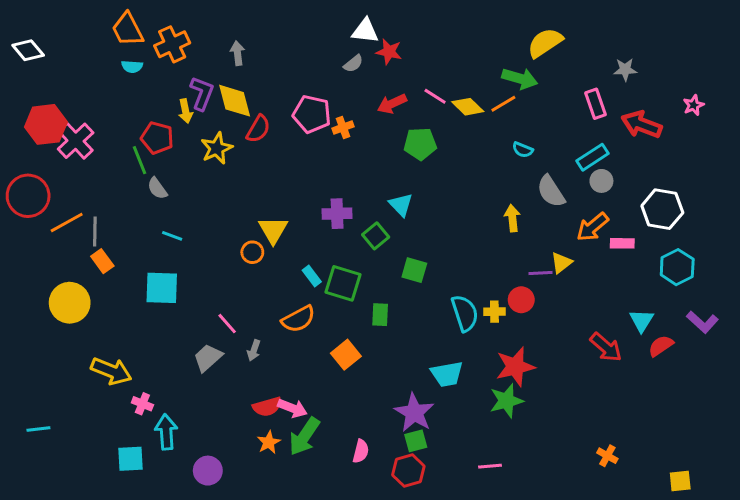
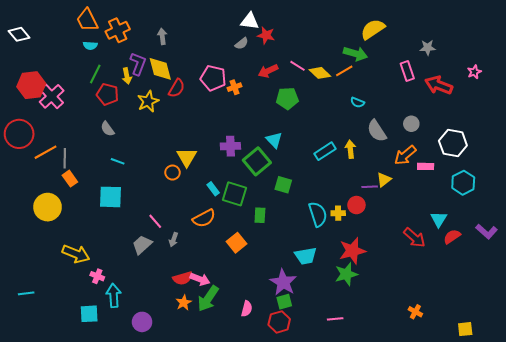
cyan rectangle: (593, 157) -> (325, 151), moved
green line: (139, 160) -> (95, 74), moved, turned 48
green square: (376, 236) -> (257, 161), size x1.5
purple L-shape: (702, 322) -> (487, 231), moved

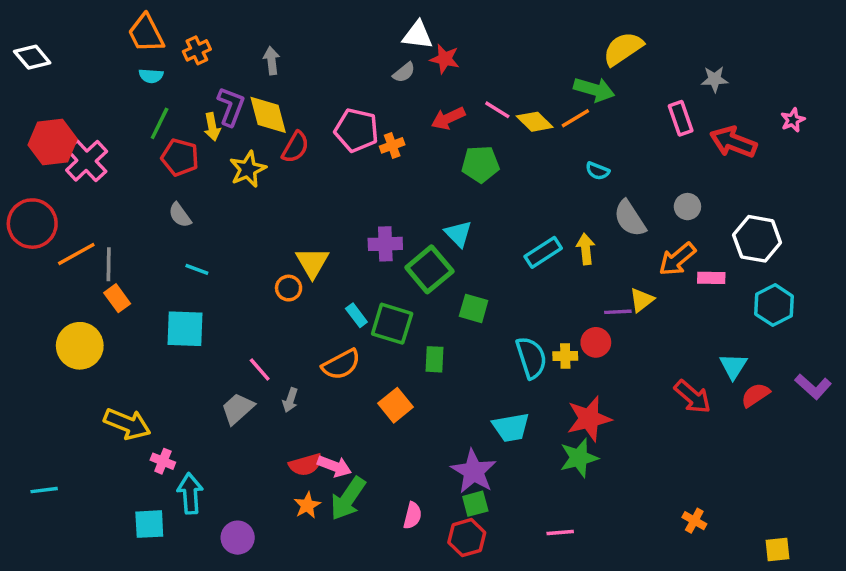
orange cross: (118, 30) -> (197, 50), size x0.7

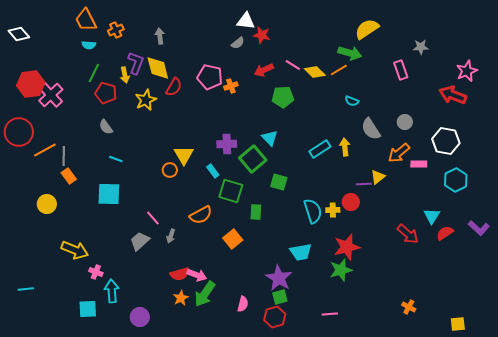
pink star: (793, 120) -> (467, 71), size x1.5
red arrow: (733, 142) -> (453, 95), moved
cyan rectangle: (356, 315) -> (213, 171), moved
yellow circle: (80, 346) -> (47, 204), size x0.7

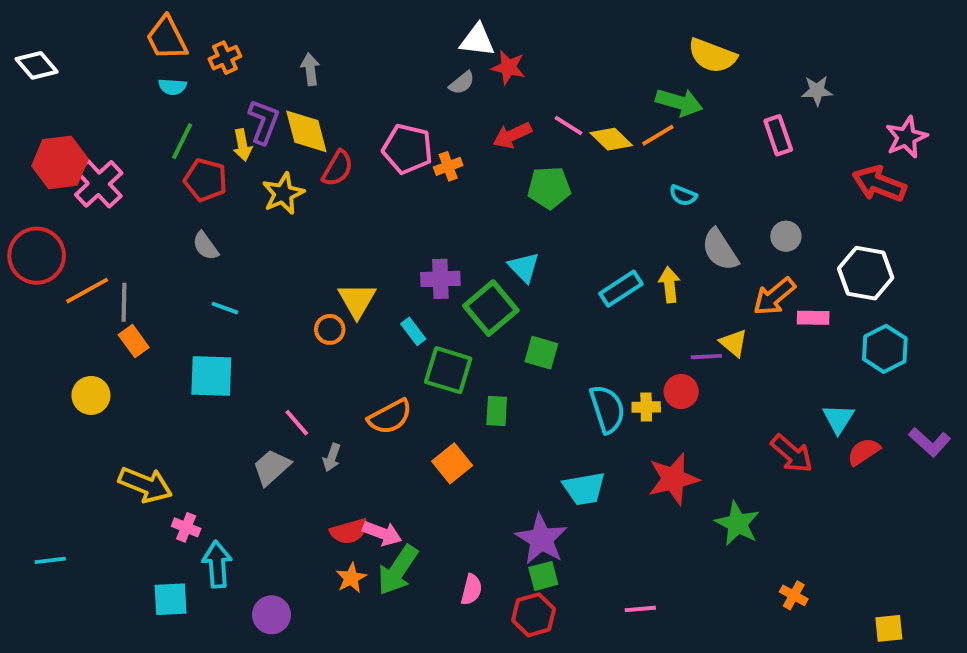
yellow semicircle: (367, 29) -> (712, 56), turned -125
yellow triangle: (378, 177) -> (734, 343), turned -42
green star: (341, 270) -> (737, 524), moved, turned -30

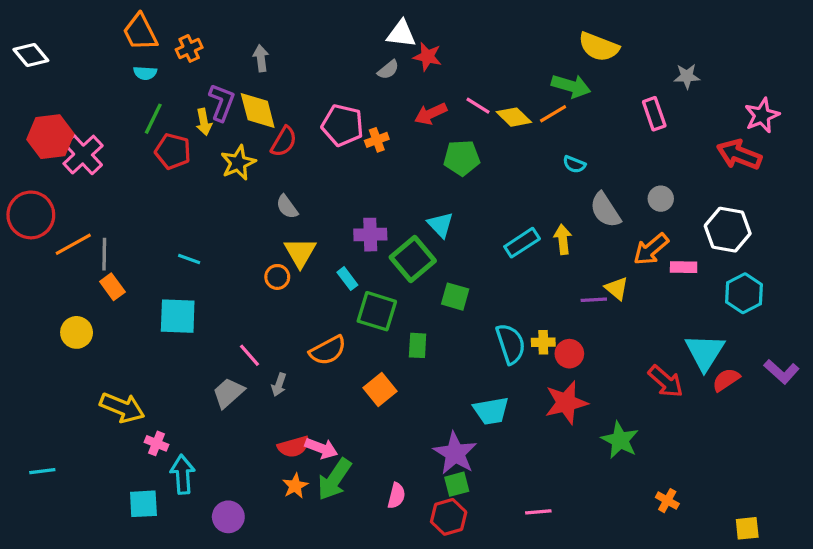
gray semicircle: (206, 246) -> (287, 207), moved
red circle: (681, 392) -> (569, 354), moved
cyan triangle: (838, 419) -> (705, 352), size x1.5

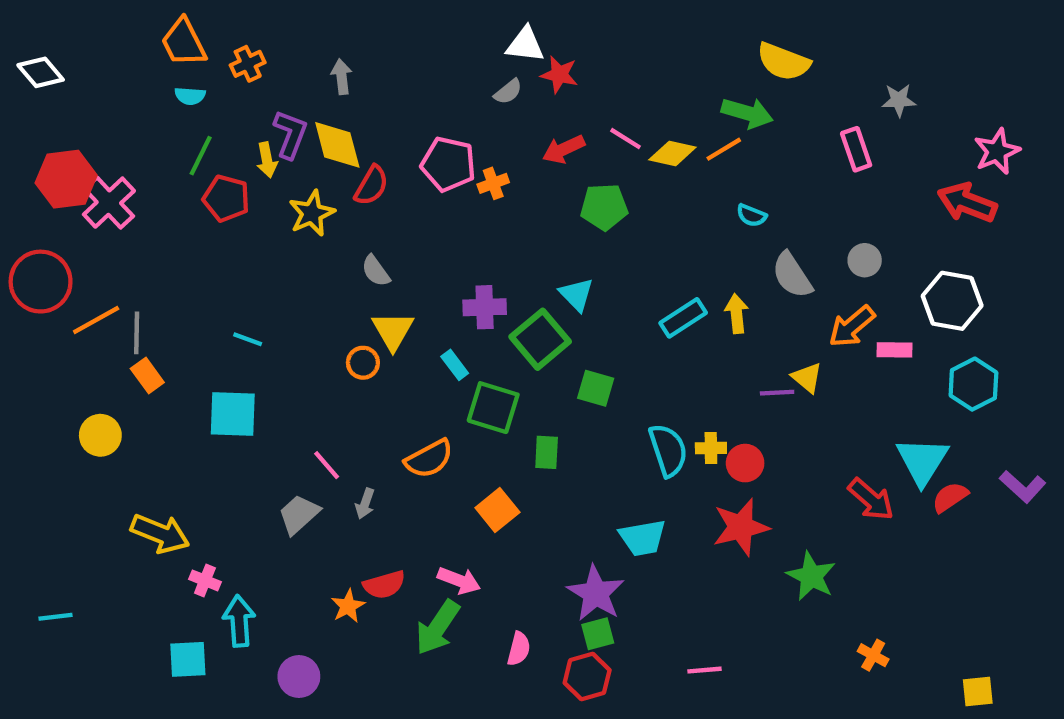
yellow diamond: (514, 117) -> (672, 153), turned -32
pink arrow: (321, 448) -> (459, 580), moved
orange star: (295, 486) -> (348, 606), moved

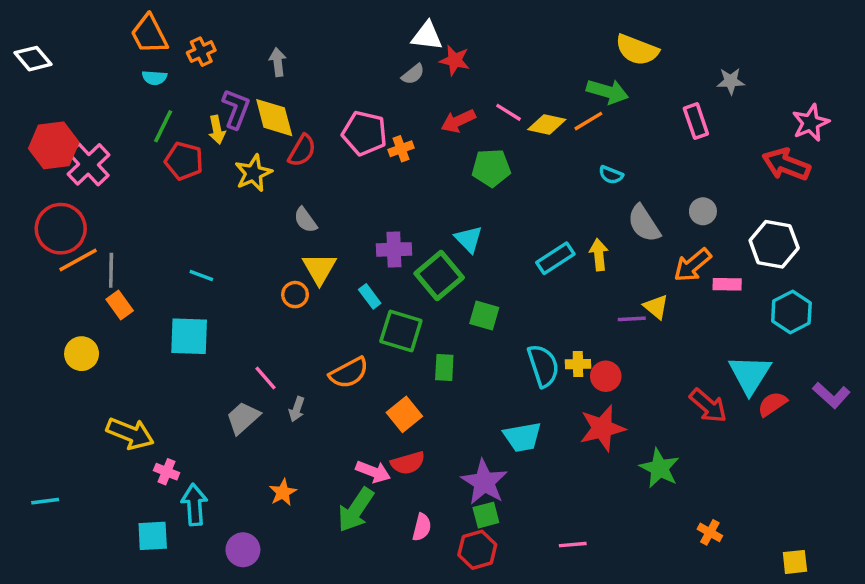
red circle: (41, 282) -> (61, 229), moved
red semicircle: (384, 585) -> (408, 463), moved

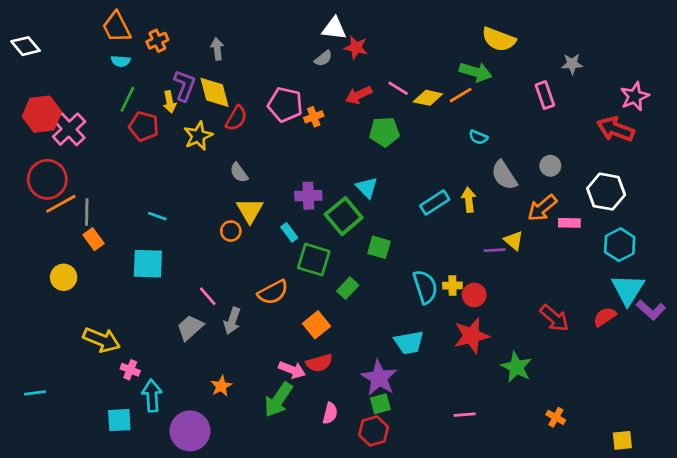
green rectangle: (444, 368) -> (348, 288), turned 40
cyan triangle: (750, 374) -> (628, 290), moved
gray arrow: (297, 409) -> (232, 321), size x1.4
pink line: (573, 545) -> (465, 415), moved
purple circle: (243, 550) -> (190, 431), size x1.5

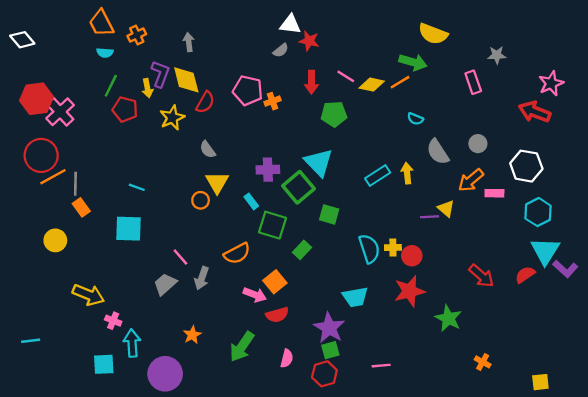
red arrow: (359, 95) -> (311, 82), turned -65
cyan triangle: (367, 188) -> (319, 162), size x1.5
pink arrow: (292, 370) -> (255, 295), moved
pink line: (465, 415) -> (381, 366), moved

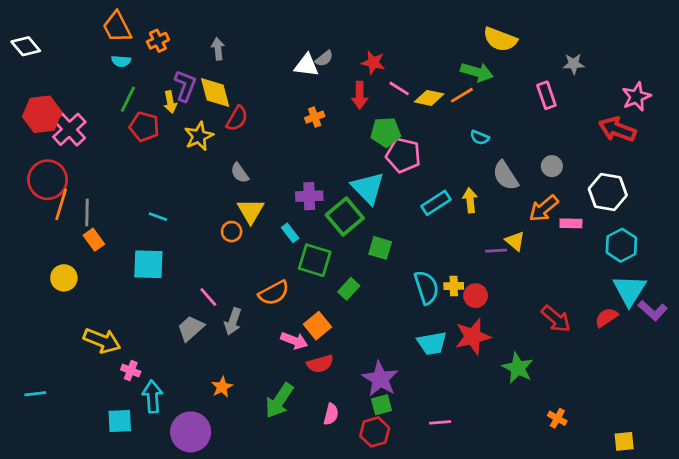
white triangle: (290, 24) -> (307, 65), moved
red star: (309, 41) -> (373, 63), moved
pink pentagon: (248, 90) -> (403, 155), moved
orange line: (53, 177) -> (61, 204), turned -44
cyan trapezoid: (355, 297) -> (432, 343), moved

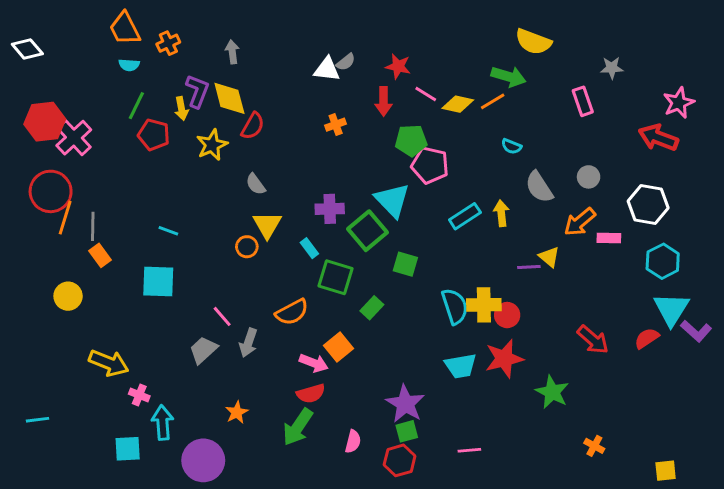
yellow cross: (454, 286) -> (484, 305), size x1.6
red semicircle: (320, 364) -> (311, 394), moved

